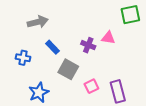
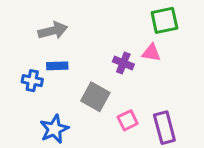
green square: (130, 15) -> (164, 20), moved
blue rectangle: (52, 47) -> (57, 66), moved, turned -48

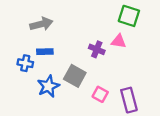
green square: (164, 20) -> (129, 16), turned 30
pink square: (128, 120) -> (100, 94), turned -35
blue star: (54, 129) -> (48, 86), moved

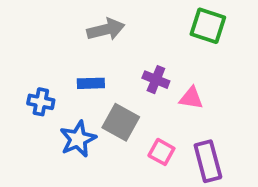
gray arrow: (41, 24) -> (106, 29), moved
pink triangle: (119, 41) -> (191, 98), moved
blue rectangle: (45, 52) -> (91, 83), moved

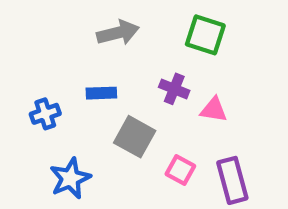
green square: (208, 26) -> (205, 35), moved
blue cross: (41, 102) -> (45, 114), turned -30
blue star: (78, 139) -> (70, 178), moved

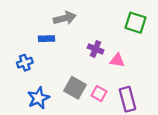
green square: (205, 35) -> (136, 23), moved
blue rectangle: (101, 93) -> (46, 39), moved
gray square: (135, 137) -> (75, 88), moved

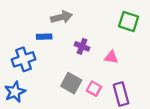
purple cross: (96, 49) -> (82, 46), moved
blue cross: (25, 63) -> (24, 59), size x1.5
blue star: (38, 98) -> (15, 92), moved

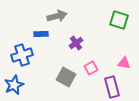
purple cross: (82, 46) -> (76, 43), turned 32
pink triangle: (111, 57) -> (124, 63), moved
pink square: (94, 89) -> (91, 68), moved, turned 32

